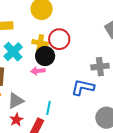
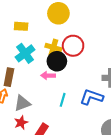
cyan line: (49, 108) -> (63, 100), moved

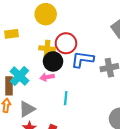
cyan cross: (25, 53) -> (19, 76), moved
blue L-shape: (92, 97) -> (82, 59), moved

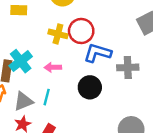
black circle: (53, 61) -> (90, 87), moved
cyan line: (66, 98) -> (47, 97), moved

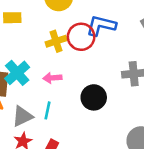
yellow cross: (58, 34) -> (56, 41), turned -30
blue L-shape: (98, 53) -> (101, 26), moved

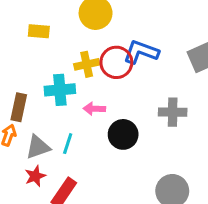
cyan cross: (17, 73) -> (60, 90), moved, turned 30
pink arrow: (52, 78) -> (94, 109), moved

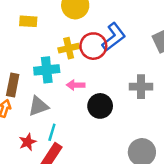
blue L-shape: (141, 52) -> (114, 37), turned 124
cyan line: (68, 144) -> (52, 132), moved
gray triangle: (38, 147) -> (38, 106), moved

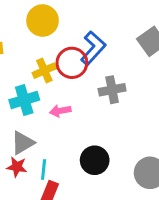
gray cross: (141, 87) -> (112, 90), moved
black circle: (100, 106) -> (95, 160), moved
red star: (28, 142) -> (17, 167), moved, turned -30

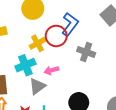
gray cross: (112, 90) -> (86, 52), turned 36
gray triangle: (23, 143) -> (37, 86), moved

